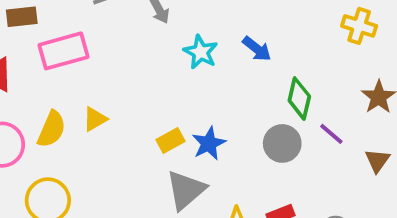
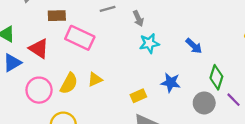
pink rectangle: (64, 51) -> (80, 38), turned 36
cyan star: (201, 52) -> (149, 43), moved, turned 30
blue star: (209, 144) -> (171, 83), moved, turned 30

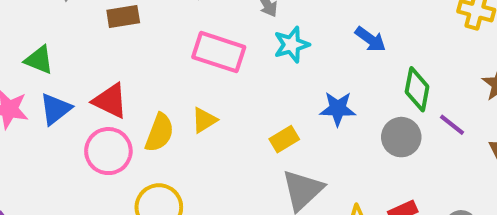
pink rectangle: (80, 38) -> (219, 52), moved
red triangle: (39, 49) -> (110, 101), moved

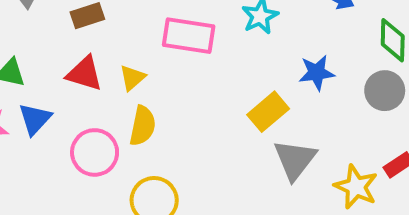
red triangle: (110, 101) -> (84, 74), moved
yellow triangle: (204, 120) -> (132, 78), moved
yellow rectangle: (284, 139) -> (268, 112), size x1.4

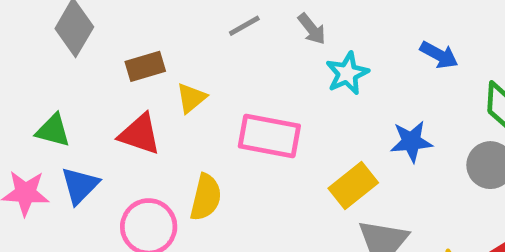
pink rectangle: (189, 36) -> (269, 136), moved
yellow triangle: (132, 78) -> (191, 98), moved

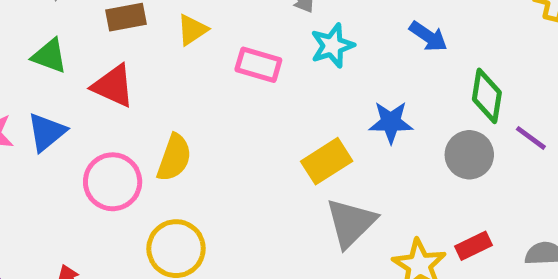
yellow triangle: (191, 98) -> (192, 30), moved
green triangle: (53, 130) -> (49, 56), moved
pink rectangle: (269, 136) -> (258, 65), moved, size x0.7

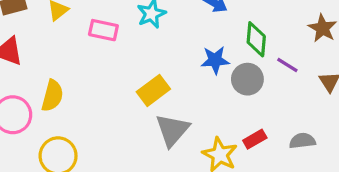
blue star: (391, 122) -> (215, 60), moved

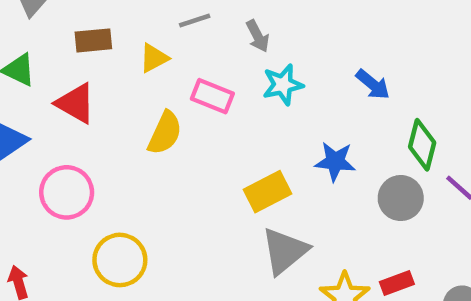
blue star: (215, 60) -> (335, 161), moved
yellow semicircle: (52, 96) -> (165, 133), moved

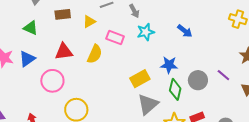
red triangle: (76, 103) -> (64, 52), moved, turned -36
green diamond: (422, 145) -> (175, 89), moved

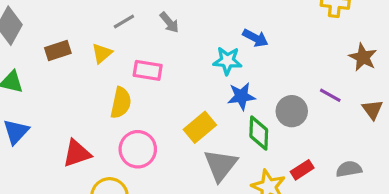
cyan star: (146, 32) -> (227, 61), moved, turned 30
red triangle: (64, 52) -> (77, 153), moved
pink circle: (52, 81) -> (138, 149), moved

